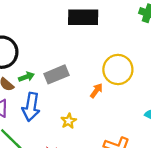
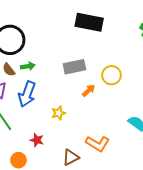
yellow circle: (118, 69) -> (112, 75), size x0.7
gray rectangle: (57, 74) -> (74, 67), moved

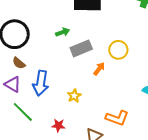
green arrow: (28, 66) -> (63, 32), moved

